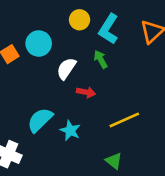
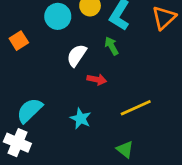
cyan circle: (39, 43) -> (58, 16), moved
cyan semicircle: (40, 120) -> (30, 110), moved

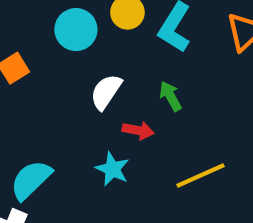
green arrow: (112, 46) -> (170, 96), moved
cyan star: (81, 118) -> (112, 169), moved

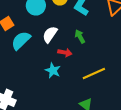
cyan semicircle: (31, 180) -> (21, 40), moved

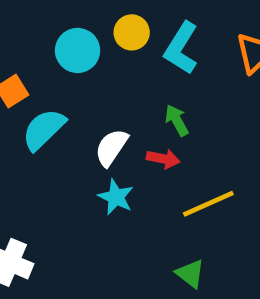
white semicircle: (50, 34) -> (111, 147), moved
red arrow: (65, 52) -> (163, 159), moved

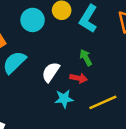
cyan star: (116, 197) -> (64, 99), moved, turned -30

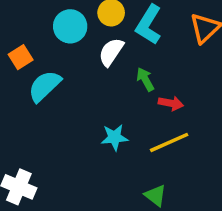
white semicircle: (51, 72) -> (111, 52), moved
red arrow: (79, 78) -> (171, 103), moved

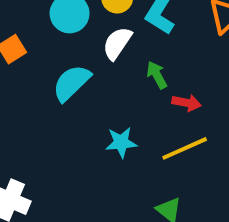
cyan semicircle: (45, 86) -> (72, 83), moved

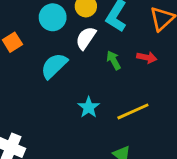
red arrow: (187, 103) -> (147, 57), moved
cyan star: (121, 142) -> (89, 107), turned -30

